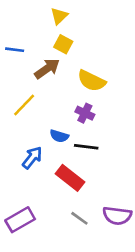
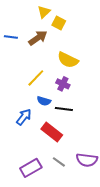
yellow square: (63, 44) -> (59, 23), moved
brown arrow: (47, 69) -> (38, 38), moved
yellow line: (24, 105) -> (36, 78), moved
purple rectangle: (20, 220) -> (31, 168), moved

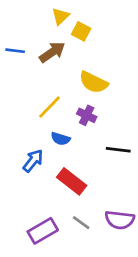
black line: (64, 109) -> (118, 150), moved

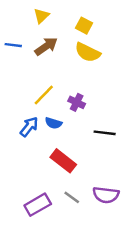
yellow triangle: (61, 16) -> (41, 16), moved
yellow square: (81, 31) -> (84, 26), moved
yellow semicircle: (94, 82) -> (88, 52), moved
blue arrow: (33, 161) -> (29, 127), moved

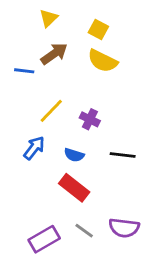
blue line: (13, 45) -> (24, 71), moved
blue semicircle: (53, 123) -> (74, 155), moved

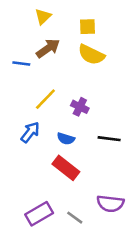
yellow square: (98, 29) -> (87, 27), turned -30
gray line: (84, 231) -> (75, 218), moved

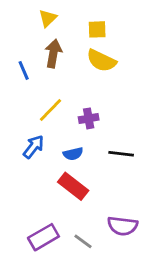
brown arrow: (48, 48) -> (53, 53), turned -45
blue line: (21, 64) -> (24, 70), turned 60
purple cross: (80, 107) -> (89, 118), turned -36
blue semicircle: (66, 139) -> (73, 154), turned -30

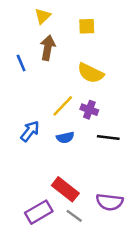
yellow semicircle: (101, 61) -> (91, 73), moved
yellow line: (50, 110) -> (63, 106), moved
purple cross: (89, 118) -> (89, 110), moved, turned 30
red rectangle: (73, 186) -> (65, 189), moved

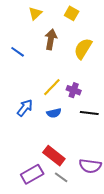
yellow square: (87, 26) -> (72, 13), moved, turned 32
brown arrow: (48, 48) -> (51, 39), moved
blue line: (21, 63) -> (18, 52), turned -32
yellow semicircle: (91, 73) -> (83, 49), moved, turned 95

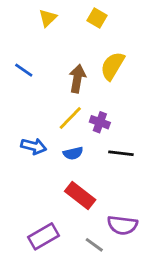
brown arrow: (51, 39) -> (77, 79), moved
blue arrow: (25, 108) -> (34, 146), turned 66
red rectangle: (54, 156) -> (80, 196), moved
gray line: (61, 177) -> (94, 245), moved

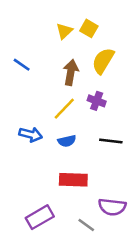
yellow triangle: (48, 18) -> (64, 31), moved
yellow square: (97, 18) -> (89, 28), moved
purple cross: (100, 122) -> (97, 101), moved
red rectangle: (80, 196) -> (73, 180), turned -36

